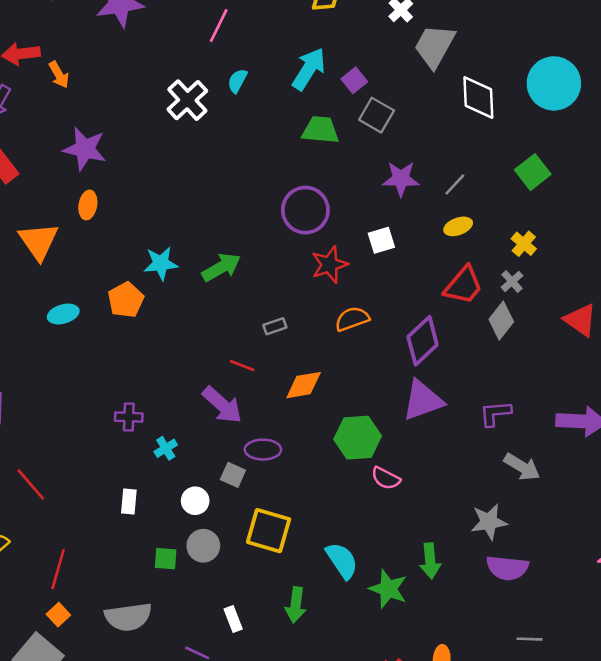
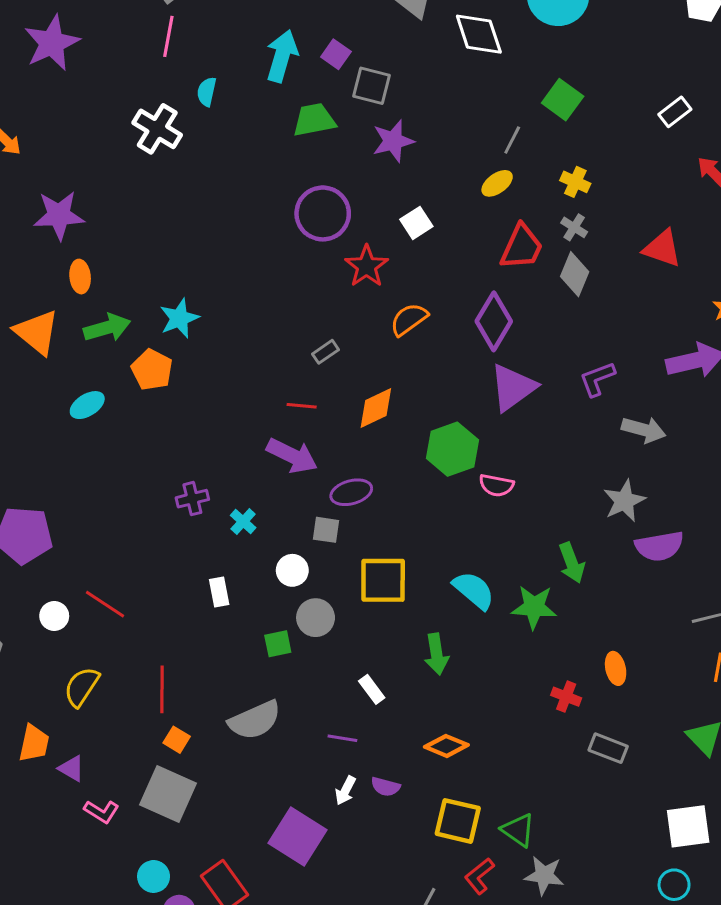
purple star: (401, 179) -> (393, 141), moved
gray line: (455, 185) -> (512, 140), moved
green arrow: (221, 267) -> (107, 328), moved, turned 30

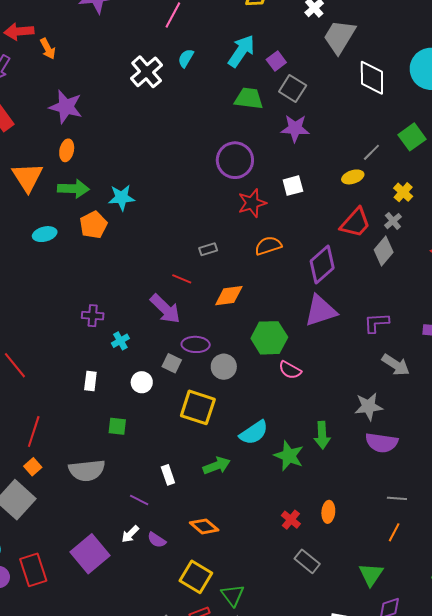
cyan semicircle: (474, 590) -> (254, 433), turned 88
gray circle: (316, 618) -> (224, 367), moved
green arrow: (437, 654) -> (217, 466), turned -120

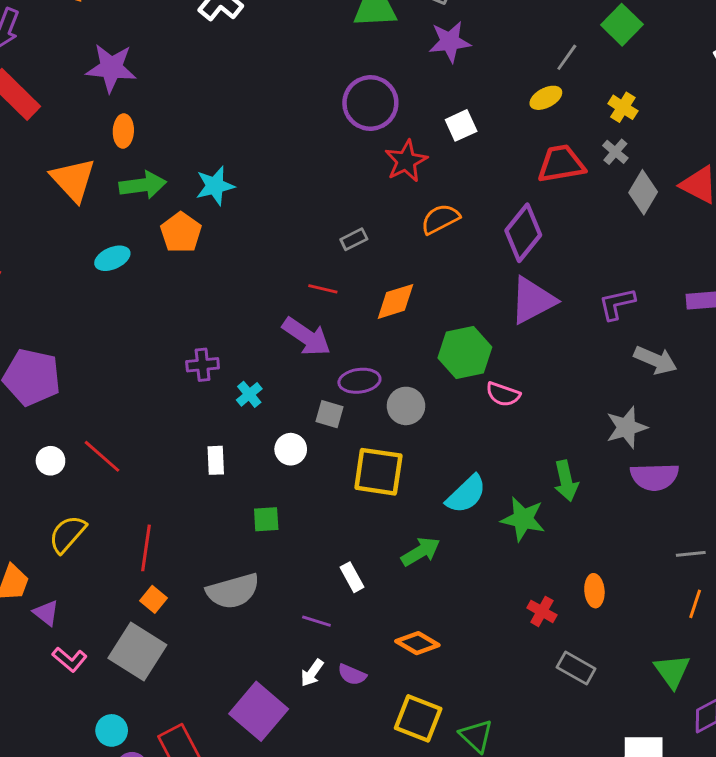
red trapezoid: (355, 223) -> (561, 164), turned -132
gray diamond: (384, 251) -> (643, 192), moved

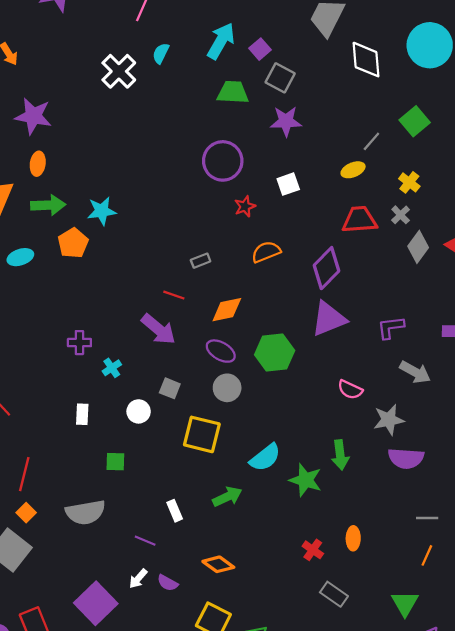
red star: (406, 161) -> (245, 206), size x0.7
purple ellipse: (359, 381) -> (221, 351), moved, turned 32
pink semicircle: (503, 394) -> (350, 390), moved

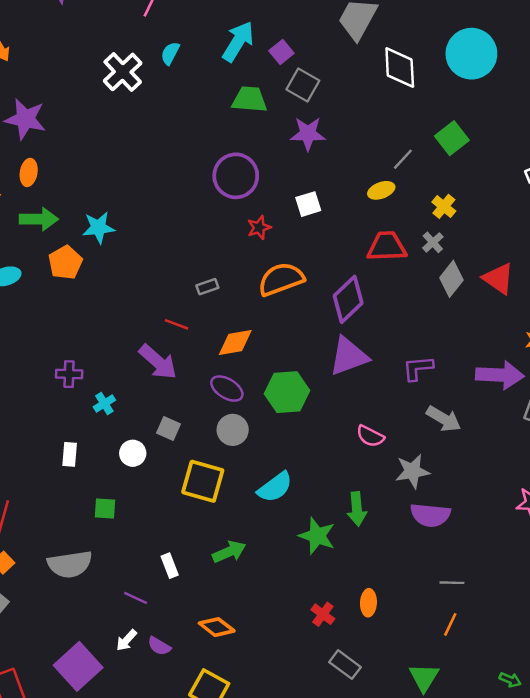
orange semicircle: (266, 252) -> (281, 279), size x1.4
cyan semicircle: (265, 457) -> (275, 487), moved

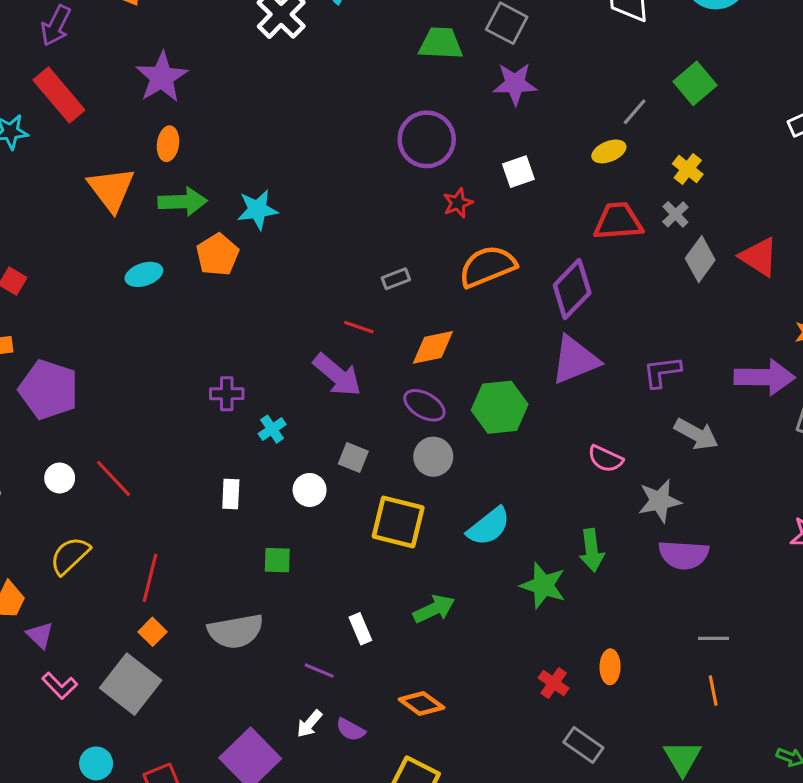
purple star: (25, 119) -> (162, 77), turned 30
orange line: (450, 624) -> (713, 691), turned -35

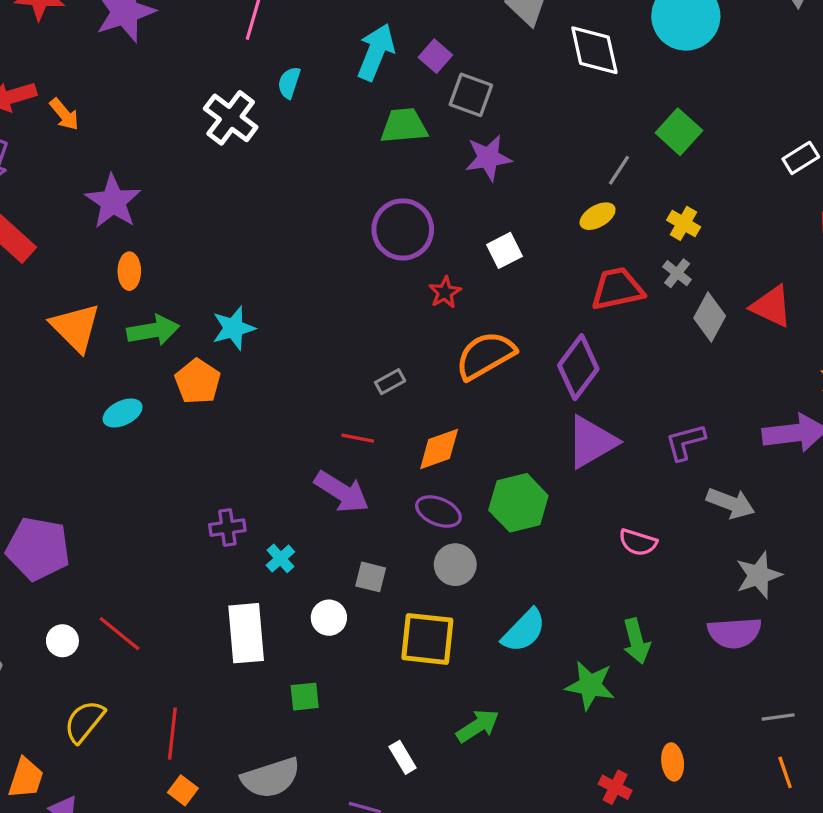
white rectangle: (231, 494) -> (246, 633), size x1.8
gray star: (660, 501) -> (759, 575), moved

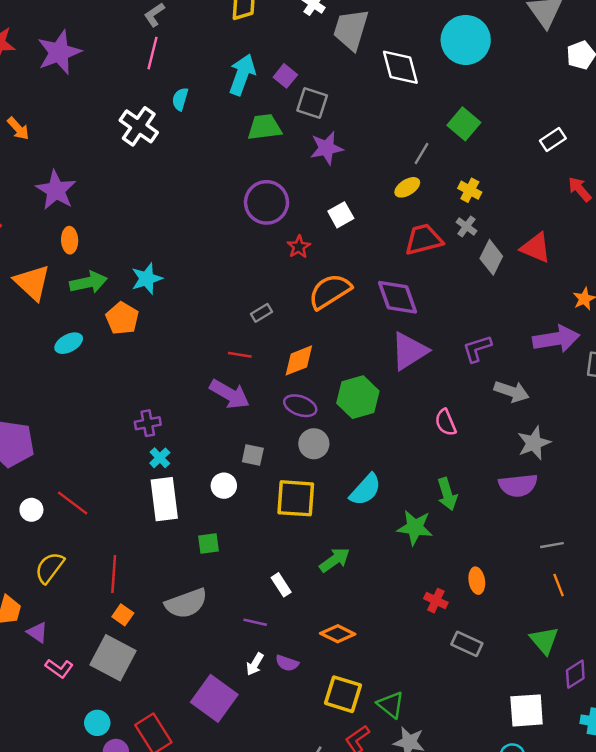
purple diamond: (578, 367) -> (397, 297), turned -54
pink semicircle: (638, 542) -> (446, 422), turned 52
cyan cross: (280, 558) -> (160, 458), moved

